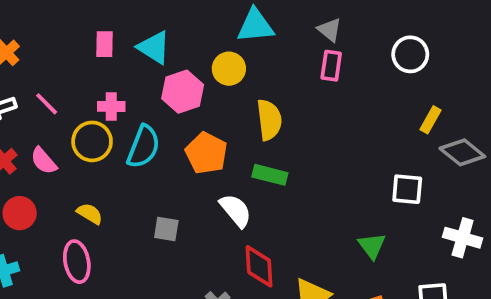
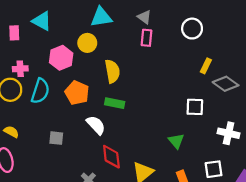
cyan triangle: (154, 48) -> (42, 21), moved

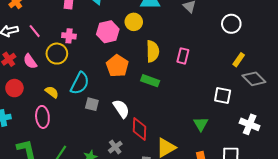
pink rectangle: (147, 38) -> (183, 56), moved
cyan semicircle: (40, 91) -> (80, 83), moved
white semicircle: (96, 125) -> (121, 109), moved

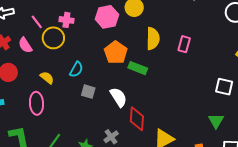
pink line: (35, 31) -> (37, 22), moved
green rectangle: (150, 81) -> (138, 68), moved
cyan semicircle: (80, 83) -> (76, 69), size x0.7
green triangle: (201, 124) -> (216, 121), moved

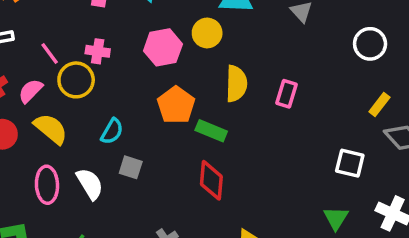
pink semicircle: (25, 45) -> (31, 91), turned 77
yellow semicircle: (47, 78) -> (51, 129), moved, size x1.5
white semicircle: (118, 97) -> (90, 184), moved
red diamond: (137, 119) -> (211, 180), moved

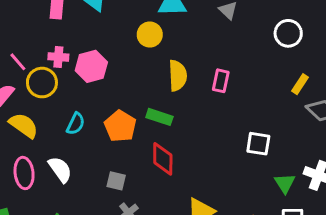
pink hexagon: (163, 47) -> (91, 66), moved
orange pentagon: (176, 105) -> (120, 126), moved
white square: (350, 163) -> (258, 144), moved
gray square: (131, 167) -> (116, 181), moved
green triangle: (336, 218) -> (285, 183), moved

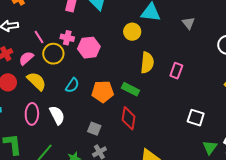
orange pentagon: (120, 126) -> (103, 92), turned 30

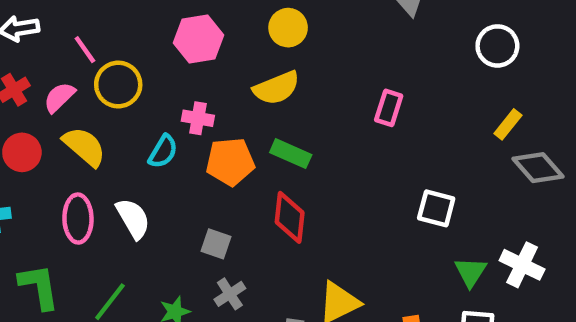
pink cross: (67, 38) -> (198, 118), moved
pink hexagon: (89, 48) -> (199, 39), moved
yellow semicircle: (147, 63) -> (276, 88), moved, turned 65

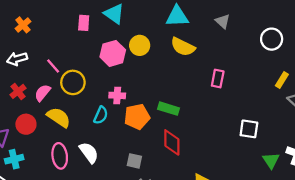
yellow circle: (288, 28) -> (140, 45), moved
yellow semicircle: (276, 88) -> (183, 47), moved, turned 55

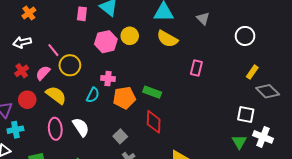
white square: (249, 129) -> (246, 115), moved
gray square: (134, 161) -> (120, 136), turned 32

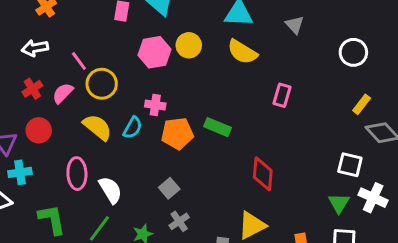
yellow semicircle: (56, 95) -> (97, 127), moved
red diamond: (154, 122) -> (263, 174), moved
white semicircle: (81, 127) -> (110, 190), moved

